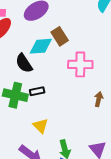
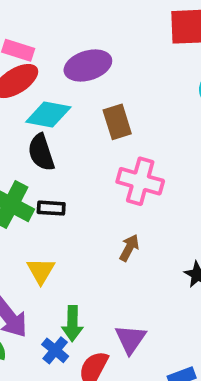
cyan diamond: (41, 46) -> (48, 115), moved
brown arrow: (99, 99) -> (129, 248), moved

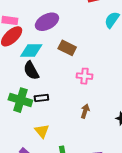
brown rectangle: (117, 122) -> (67, 48), turned -36
pink cross: (140, 181) -> (84, 76), size x0.7

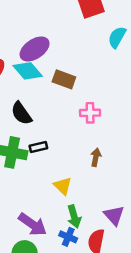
cyan diamond: (31, 50) -> (28, 71), moved, turned 55
yellow triangle: (42, 131) -> (63, 186), moved

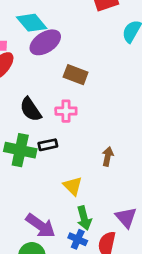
cyan diamond: (28, 71) -> (32, 23), moved
pink cross: (90, 113) -> (66, 111), moved

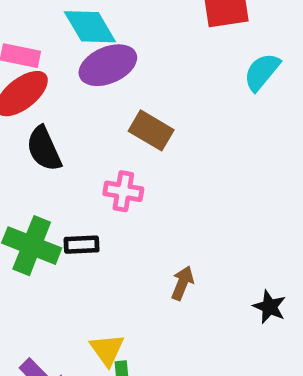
black semicircle: (31, 109) -> (44, 149), moved
yellow triangle: (73, 186) -> (107, 350), moved

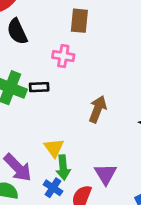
brown rectangle: (151, 130) -> (79, 21), turned 65
brown arrow: (182, 283) -> (98, 109), size x1.4

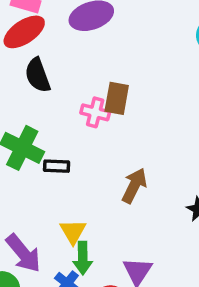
brown rectangle: (79, 21) -> (117, 98), moved
black rectangle: (39, 87) -> (57, 166), moved

